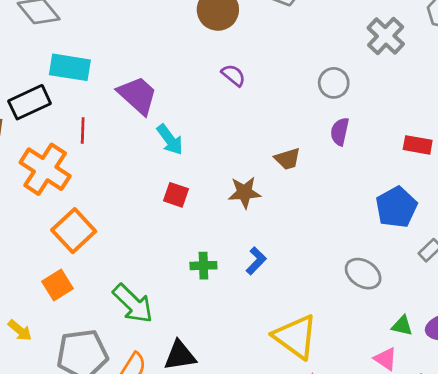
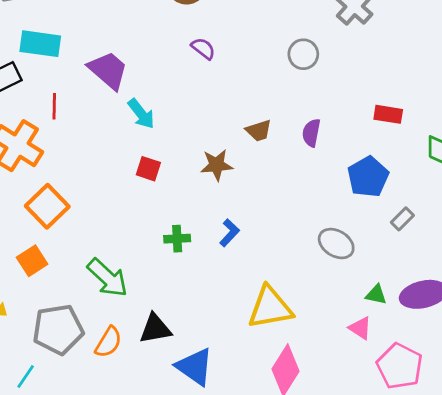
purple semicircle: (340, 132) -> (311, 133), moved
yellow triangle: (296, 337) -> (270, 308), turned -45

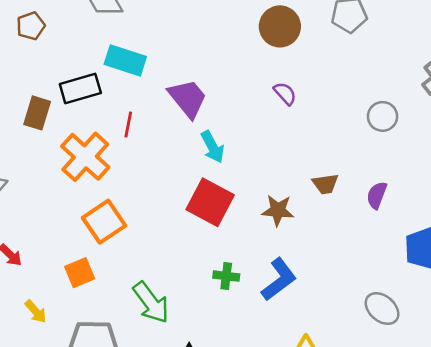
red square: (148, 169) -> (210, 202), size x1.8
blue L-shape: (229, 233) -> (279, 279), size x1.6

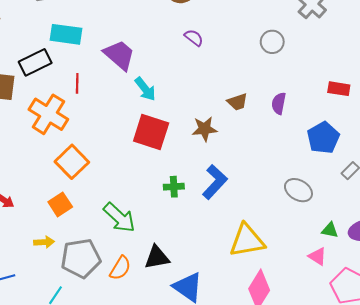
yellow arrow: (36, 312) -> (44, 242), moved, turned -42

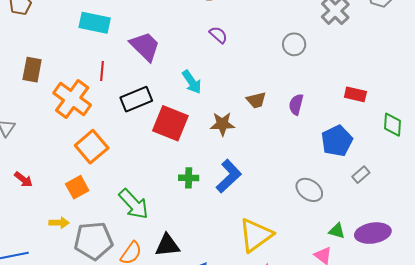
black rectangle: (35, 62) -> (136, 99), moved
cyan arrow: (145, 89) -> (192, 82), moved
yellow triangle: (247, 241) -> (256, 235), turned -30

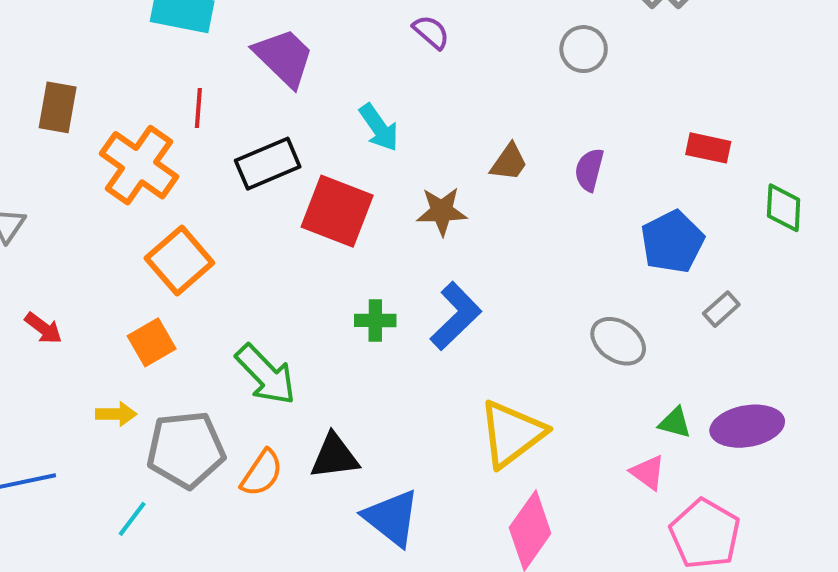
brown trapezoid: (256, 100) -> (509, 162), turned -40

